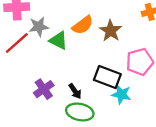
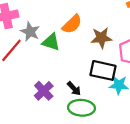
gray star: (39, 27) -> (30, 32), turned -30
brown star: (111, 31) -> (101, 38), moved, turned -30

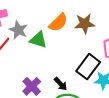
brown star: (101, 38) -> (85, 24), moved
black rectangle: (103, 70) -> (88, 67), turned -65

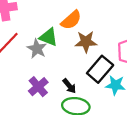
brown star: (85, 24) -> (86, 42), moved
gray star: (18, 30) -> (37, 49), moved

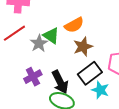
brown star: (86, 42) -> (83, 47), turned -30
black arrow: (69, 86) -> (60, 82), size x1.6

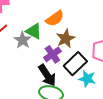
purple cross: (33, 77) -> (52, 54), moved

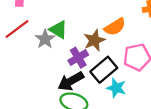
orange semicircle: (55, 18) -> (115, 27), moved
black arrow: (47, 75) -> (71, 81), turned 90

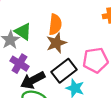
orange semicircle: (115, 27) -> (55, 24), moved, turned -54
purple cross: (78, 58) -> (20, 64), moved, turned -30

